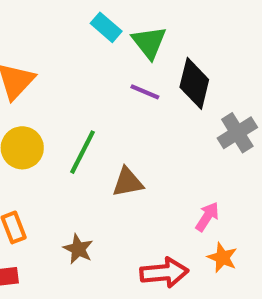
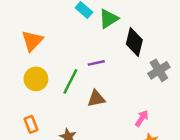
green triangle: (149, 42) -> (109, 19), turned 35
purple line: (145, 92) -> (96, 63), moved, turned -35

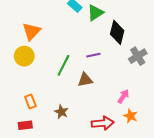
purple line: (96, 63) -> (93, 55), moved
yellow circle: (36, 79) -> (24, 56), moved

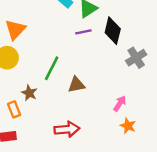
purple line: (93, 55) -> (83, 32), moved
brown star: (61, 112) -> (29, 93), moved
red arrow: (103, 123) -> (67, 129), moved

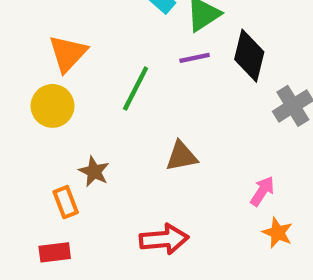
green line: (52, 68) -> (136, 88), moved

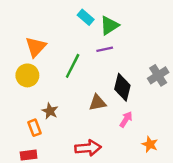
black diamond: (249, 56) -> (122, 87), moved
pink arrow: (262, 191) -> (126, 119), moved

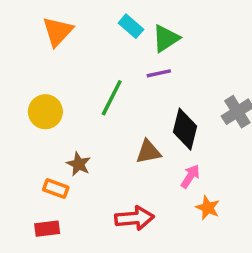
orange triangle: (36, 47) -> (58, 31), moved
orange rectangle: (35, 128) -> (56, 188), turned -49
orange star: (150, 144) -> (208, 208), moved

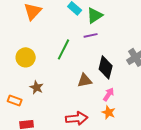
brown star: (79, 164) -> (37, 87), moved
orange rectangle: (56, 188) -> (15, 100), moved
orange star: (208, 208) -> (109, 112), moved

